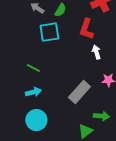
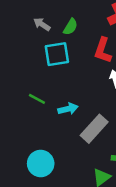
cyan arrow: (33, 92) -> (68, 109), moved

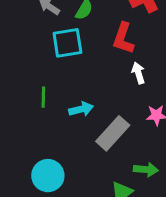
green line: (37, 99) -> (43, 97), turned 63

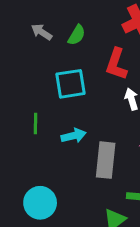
cyan square: (67, 43) -> (71, 84), moved
gray rectangle: (113, 133) -> (106, 160), turned -36

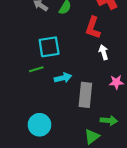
cyan square: (71, 84) -> (49, 47), moved
green line: (35, 123) -> (36, 69), turned 72

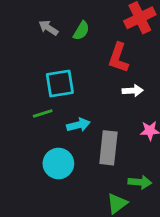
white arrow: (104, 52) -> (133, 91), turned 104
cyan circle: (39, 125) -> (58, 164), moved

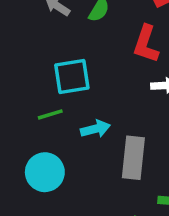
cyan circle: (58, 164) -> (45, 172), moved

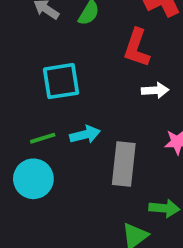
green line: (50, 114) -> (43, 138), moved

